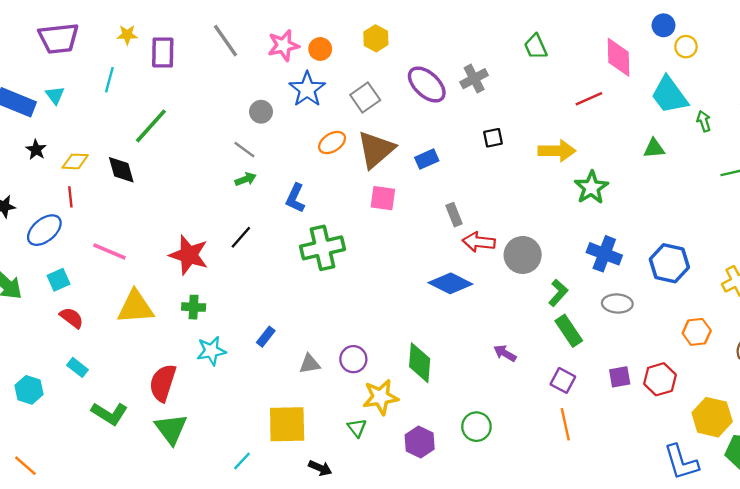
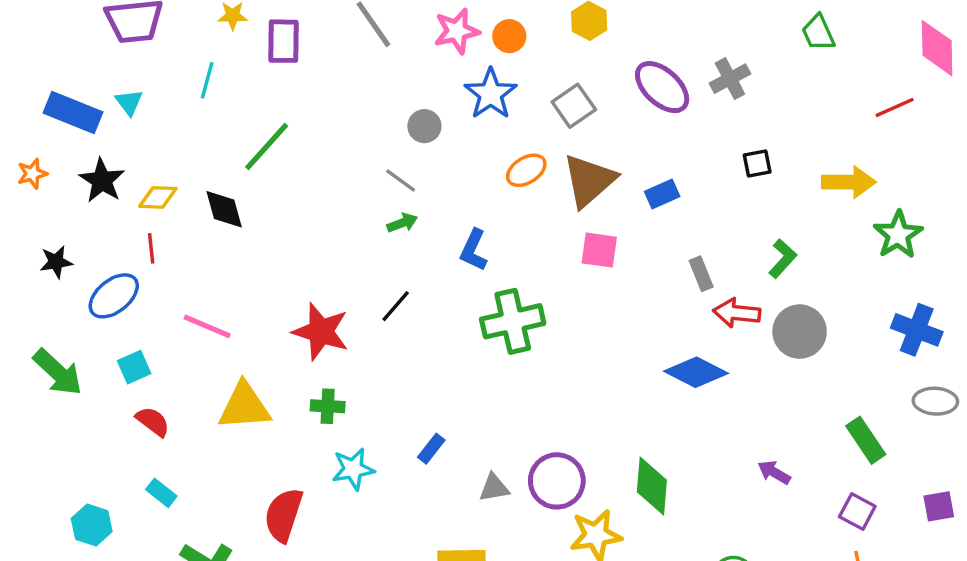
black star: (36, 150) -> (102, 180), size x1.5
green L-shape: (558, 293) -> (783, 259), moved
purple circle: (353, 359) -> (557, 481), size x1.4

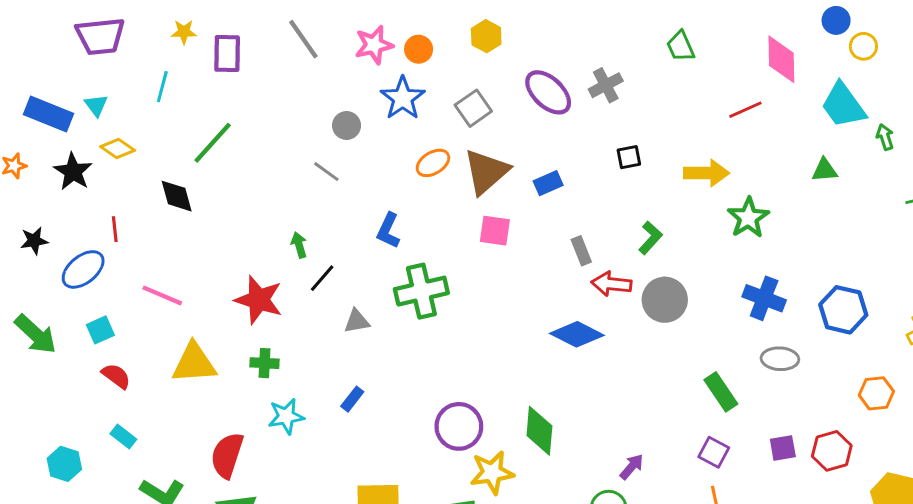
yellow diamond: (158, 197) -> (118, 149), moved, turned 32
green arrow: (402, 223) -> (299, 245), moved, turned -85
purple arrow: (774, 472) -> (632, 467), moved, turned 100
gray triangle: (494, 488) -> (357, 321), moved

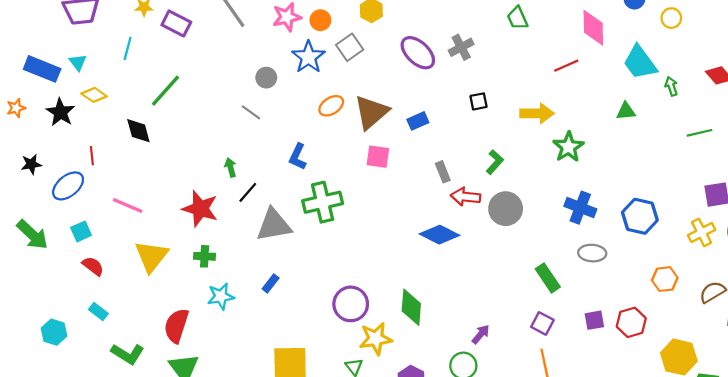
yellow circle: (863, 46) -> (671, 18), moved
purple rectangle: (227, 54) -> (176, 23), turned -64
gray square: (473, 108) -> (350, 47), moved
gray triangle: (357, 321) -> (274, 225), size x1.8
yellow triangle: (194, 363) -> (151, 256), turned -48

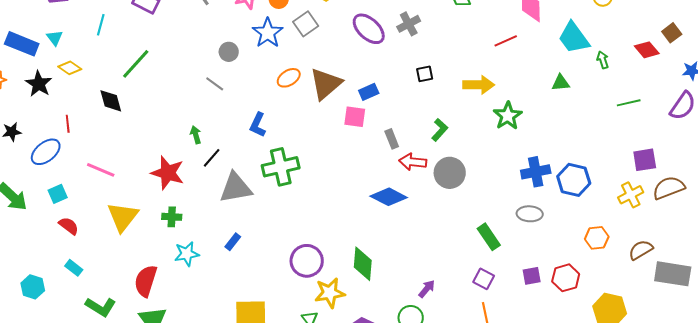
pink square: (378, 157) -> (355, 117), moved
blue cross: (580, 208) -> (536, 172), moved, turned -32

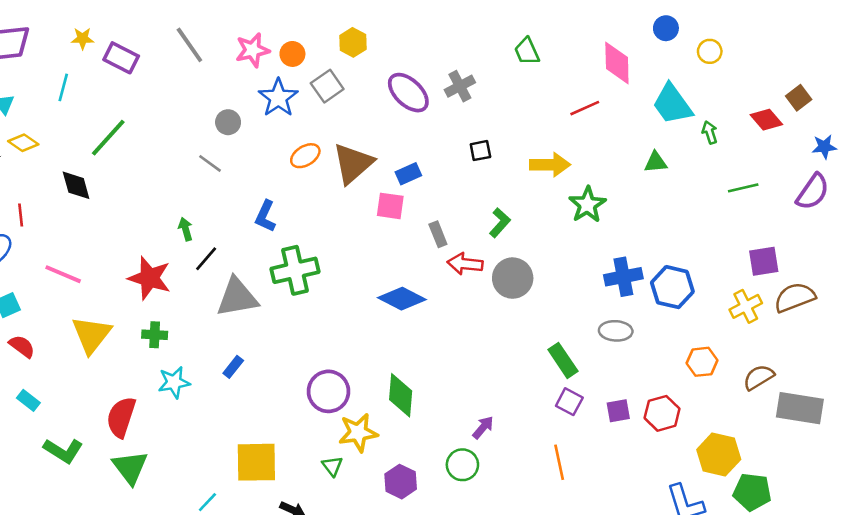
blue diamond: (389, 197) -> (402, 299), moved
purple square: (484, 279) -> (569, 402), moved

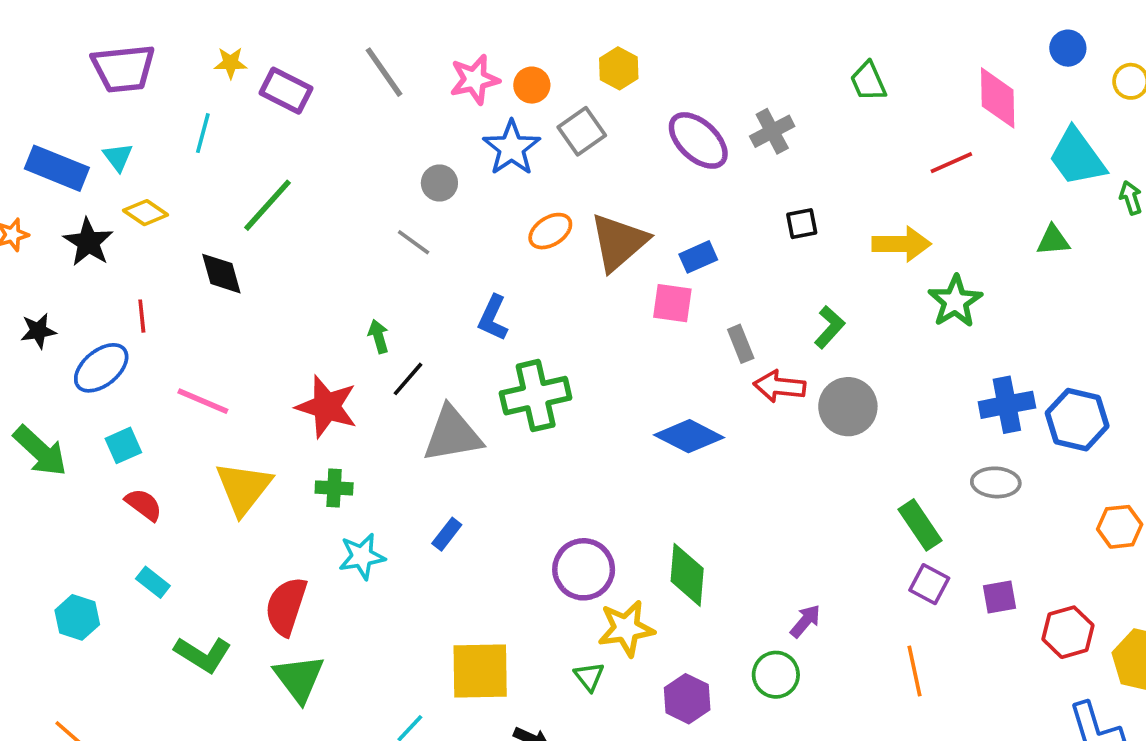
red hexagon: (662, 413) -> (1068, 632), moved

